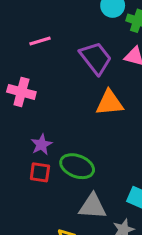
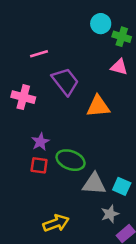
purple trapezoid: (96, 58) -> (65, 81), moved
gray triangle: (93, 206) -> (94, 184), moved

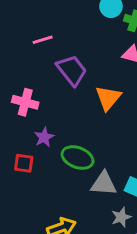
pink cross: (23, 97) -> (25, 102), moved
orange triangle: (98, 106) -> (108, 98), turned -45
red square: (39, 165) -> (24, 163), moved

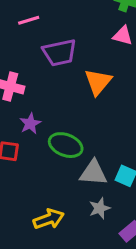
purple trapezoid: (72, 70) -> (59, 53), turned 116
gray star: (121, 217) -> (100, 208), moved

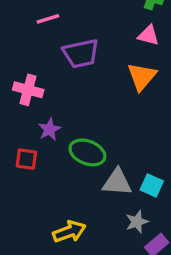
orange triangle: (98, 82) -> (142, 77), moved
gray star: (100, 208) -> (137, 222), moved

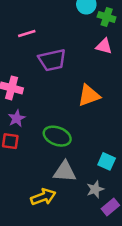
orange triangle: (142, 77) -> (89, 96), moved, turned 30
purple star: (49, 129) -> (17, 118), moved
gray triangle: (117, 182) -> (65, 172), moved

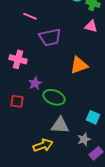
pink line: (27, 33) -> (30, 16), turned 40
purple star: (17, 118) -> (35, 83), moved

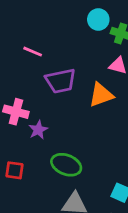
orange triangle: (79, 65) -> (101, 95), moved
purple star: (35, 83) -> (38, 130), moved

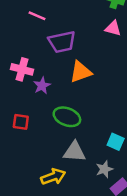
orange triangle: (101, 95) -> (81, 72), moved

